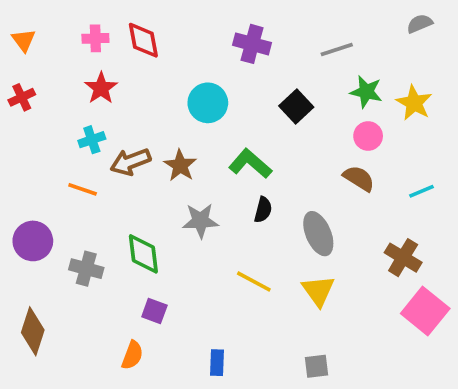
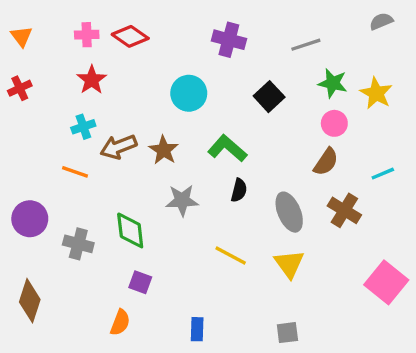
red diamond: (143, 40) -> (130, 36), turned -45
brown semicircle: (359, 178) -> (326, 162), turned 92
brown cross: (403, 258) -> (344, 210), moved

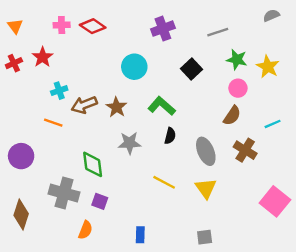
purple cross: (229, 40) -> (163, 29), turned -35
red star: (92, 80) -> (43, 57), moved
gray cross: (78, 244) -> (64, 193), moved, size x1.4

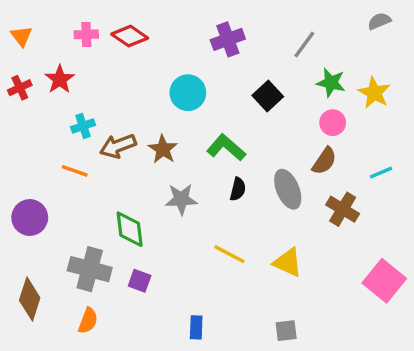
gray line: (218, 32) -> (304, 44), turned -36
gray ellipse: (206, 151) -> (288, 189), moved
yellow triangle: (206, 188) -> (288, 262), turned -30
orange semicircle: (85, 230) -> (88, 321), moved

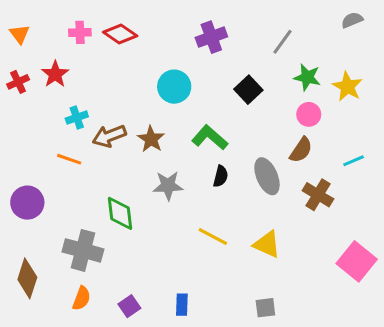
purple square: (140, 281) -> (129, 306), moved, turned 35

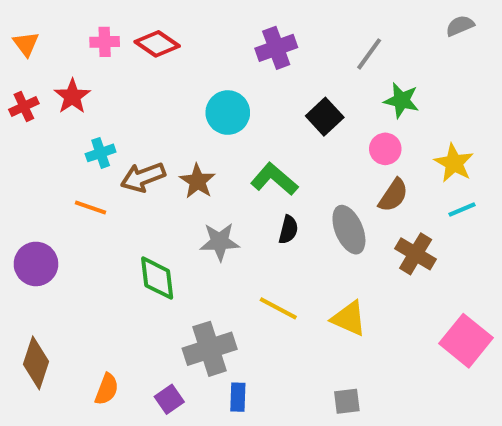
yellow star: (347, 87) -> (454, 163), moved
pink circle: (309, 114) -> (385, 149), moved
gray cross: (83, 250) -> (210, 349), moved, turned -33

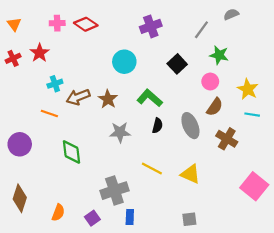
gray semicircle: (460, 26) -> (231, 14), moved
cyan line: (462, 209) -> (252, 115), turned 32
green diamond: (157, 278) -> (71, 152), moved

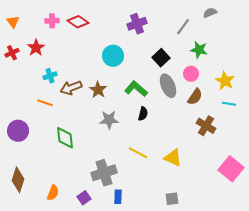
gray ellipse: (190, 126) -> (168, 86), moved

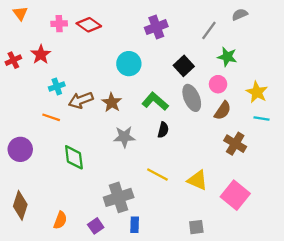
orange triangle: (13, 22) -> (20, 13), moved
pink square: (231, 169) -> (235, 195), moved

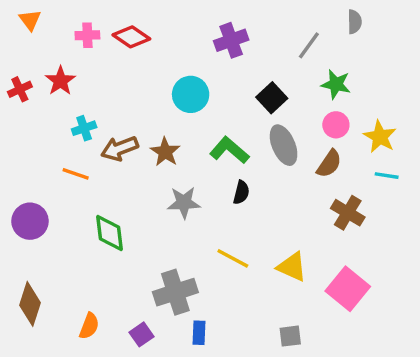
gray semicircle: (240, 14) -> (355, 22), turned 112
pink circle: (218, 84) -> (336, 125), moved

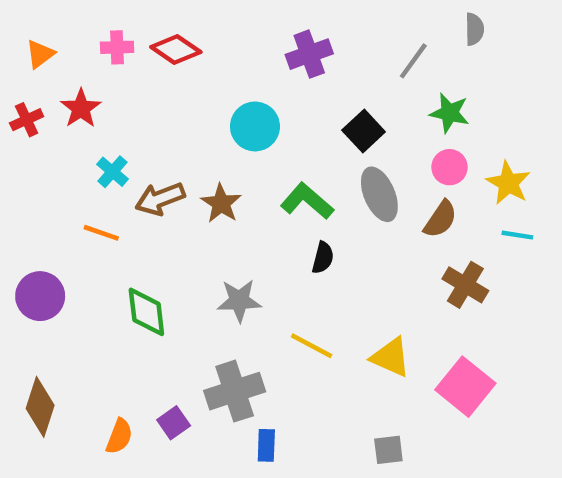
orange triangle: (30, 20) -> (40, 54), moved, turned 30
cyan cross: (84, 128) -> (113, 172), turned -30
gray star: (184, 203) -> (239, 301), moved
purple square: (142, 334) -> (174, 423), moved

